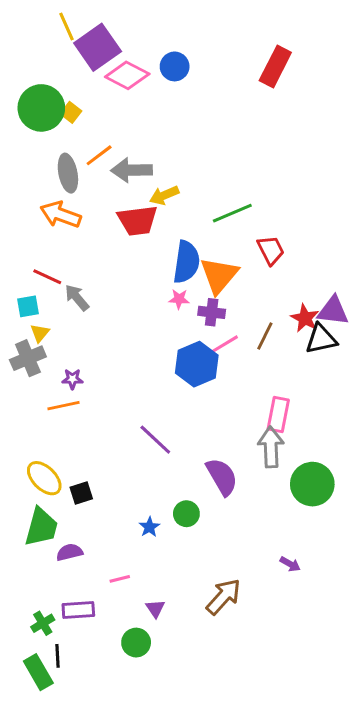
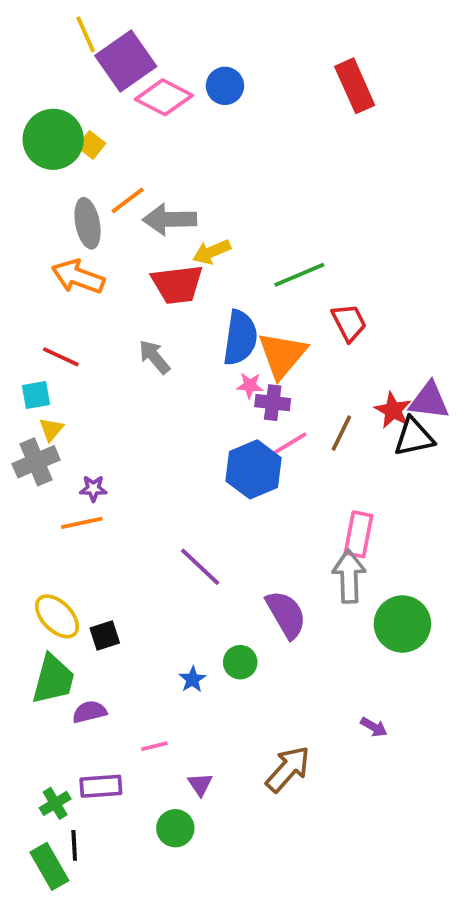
red rectangle: (275, 66) -> (355, 86), turned -51
gray arrow: (77, 297) -> (154, 357), moved
pink star: (179, 299) -> (250, 385), moved

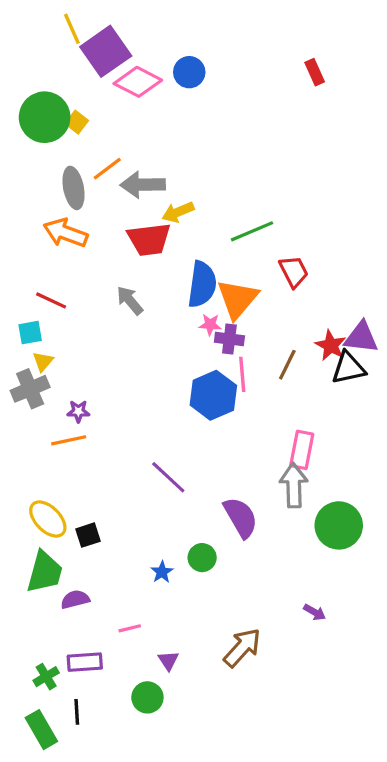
red rectangle: (355, 86) -> (315, 72), moved, size x0.6
pink line: (288, 445) -> (242, 374), turned -64
black line: (74, 845) -> (77, 712), moved

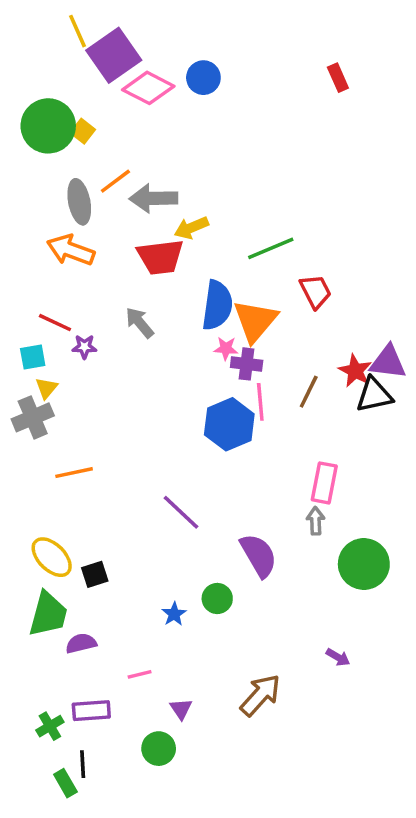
purple star: (78, 411) -> (84, 347), moved
gray arrow: (294, 485) -> (316, 521), size x0.6
green rectangle: (41, 730) -> (65, 783), moved, size x0.7

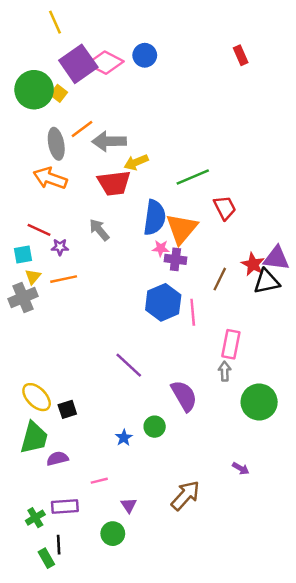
purple square: (114, 55) -> (78, 64), moved
pink line: (260, 402) -> (193, 312), moved
orange line: (74, 473) -> (64, 279), moved

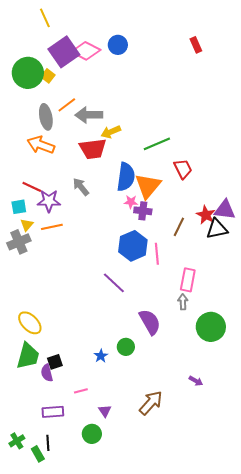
purple star: (60, 247) -> (49, 201), size x1.6
purple line: (129, 365) -> (114, 283), moved
black square: (67, 409) -> (55, 362), moved
purple semicircle: (57, 459) -> (47, 373), turned -90
green cross: (35, 518) -> (17, 441), moved

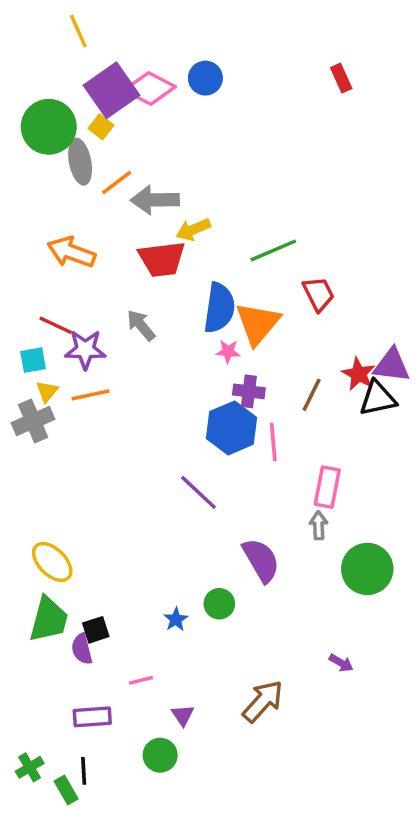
yellow square: (48, 76) -> (101, 127), moved
gray ellipse: (46, 117) -> (80, 162), moved
purple cross: (143, 211) -> (249, 391), moved

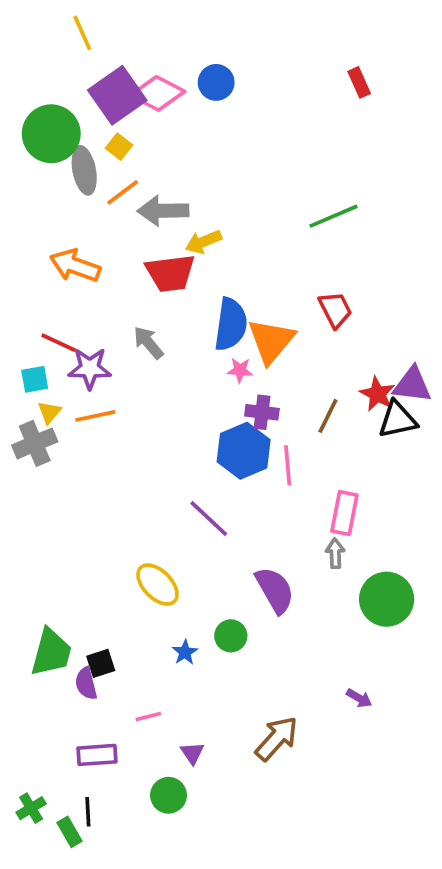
yellow square: (101, 127) -> (119, 147), moved
green line: (273, 250) -> (333, 216), moved
yellow ellipse: (52, 562) -> (158, 585), moved

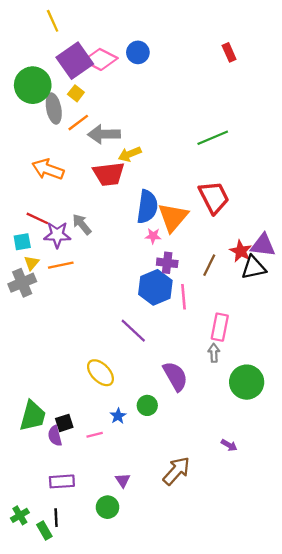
red trapezoid: (335, 310) -> (214, 197), size x1.4
gray arrow: (148, 343) -> (82, 224), moved
pink line: (148, 716) -> (95, 435), moved

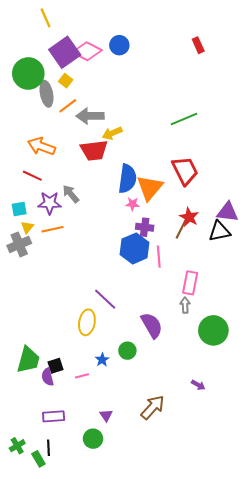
red line: (37, 218) -> (32, 176), moved
red star: (241, 251) -> (189, 217), moved
purple line: (133, 331) -> (105, 299), moved
yellow ellipse: (100, 373) -> (87, 322), turned 55

